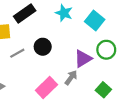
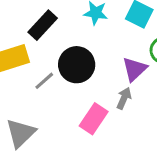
black circle: (43, 47) -> (77, 65), size x1.5

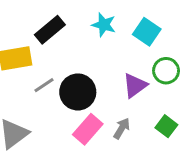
black circle: (77, 65) -> (78, 92), moved
gray arrow: (124, 98) -> (122, 128), moved

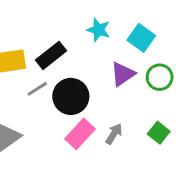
black rectangle: (50, 30) -> (51, 55), moved
purple triangle: (135, 85) -> (123, 74), moved

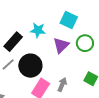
cyan star: (98, 30) -> (38, 30), moved

